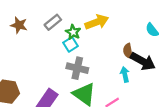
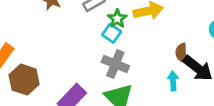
cyan square: (71, 44) -> (112, 33), turned -32

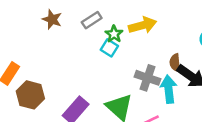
gray cross: (115, 64) -> (147, 78), moved
cyan arrow: (173, 81) -> (169, 89), size x1.5

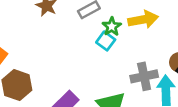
gray cross: (147, 78) -> (144, 76), turned -35

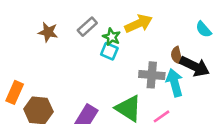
gray cross: (144, 76) -> (152, 75), turned 30

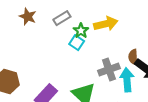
gray cross: (152, 75) -> (109, 69), turned -35

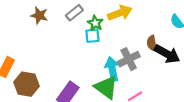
cyan square: (77, 43) -> (92, 36), turned -32
cyan arrow: (127, 80) -> (112, 69), moved

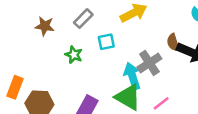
green star: (95, 23) -> (74, 55), moved

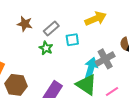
gray rectangle: (83, 19) -> (51, 29), moved
cyan arrow: (132, 76) -> (91, 68), turned 30

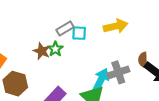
brown star: (25, 24) -> (42, 51), moved
cyan square: (72, 40) -> (79, 33), moved

